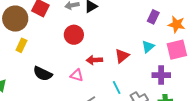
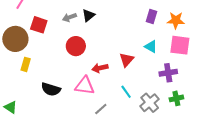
cyan triangle: (148, 47) -> (151, 47), turned -40
pink square: (177, 50) -> (180, 45), turned 30
pink triangle: (77, 75) -> (85, 86), size x1.5

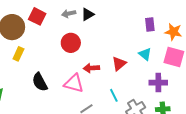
purple rectangle: (152, 16) -> (150, 25), turned -32
black semicircle: (51, 89) -> (40, 82), turned 36

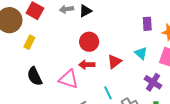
red circle: (71, 43) -> (89, 42), moved
yellow rectangle: (18, 54) -> (29, 42), moved
purple cross: (158, 83) -> (153, 82), turned 30

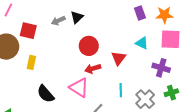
pink triangle: (69, 79) -> (79, 88), turned 30
cyan line: (108, 93) -> (121, 90), turned 40

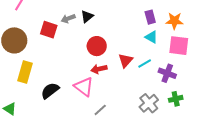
red square: (28, 31) -> (49, 30), moved
cyan triangle: (142, 43) -> (151, 37), moved
yellow rectangle: (31, 62) -> (25, 72), moved, size x1.5
cyan line: (121, 90) -> (145, 63), moved, turned 56
black semicircle: (46, 94) -> (50, 91), turned 90

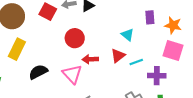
cyan triangle: (151, 37) -> (128, 35), moved
red circle: (97, 46) -> (75, 38), moved
purple cross: (167, 73) -> (157, 76), turned -30

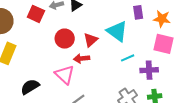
cyan triangle: (128, 35) -> (117, 31), size x1.6
red triangle: (118, 56) -> (91, 40), moved
black semicircle: (38, 72) -> (30, 87), moved

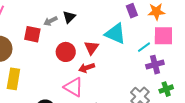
cyan line: (128, 58) -> (144, 47), moved

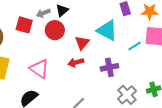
red circle: (66, 52) -> (55, 30), moved
purple cross: (155, 65) -> (109, 67), moved
pink triangle: (74, 87) -> (39, 69), moved

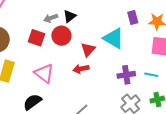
red square: (24, 25) -> (37, 38), moved
cyan line: (135, 46) -> (151, 75), moved, turned 40
purple cross: (109, 67) -> (126, 75), moved

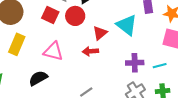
pink triangle: (44, 73) -> (53, 51), turned -30
cyan line: (151, 75) -> (160, 66), turned -32

